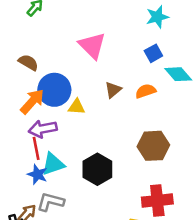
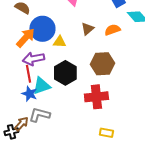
brown hexagon: (153, 146) -> (102, 64), moved
black hexagon: (97, 169) -> (65, 73), moved
red cross: (157, 201) -> (96, 97), moved

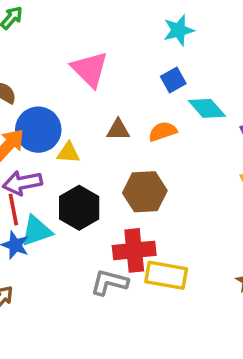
brown triangle: (87, 29) -> (118, 130), turned 40
gray L-shape: (39, 115) -> (109, 282), moved
yellow rectangle: (106, 133) -> (166, 275), moved, size x1.6

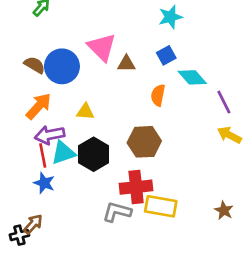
blue circle: (38, 130) -> (62, 66), moved
brown triangle: (118, 130) -> (126, 64), moved
orange semicircle: (163, 131) -> (158, 95), turned -60
cyan triangle: (36, 231) -> (63, 153), moved

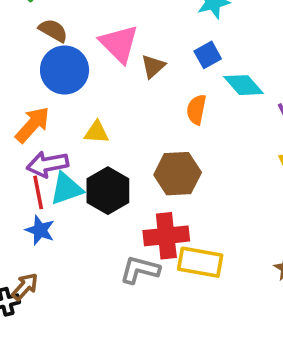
brown triangle: (126, 64) -> (153, 66), turned -42
brown semicircle: (35, 65) -> (53, 30), moved

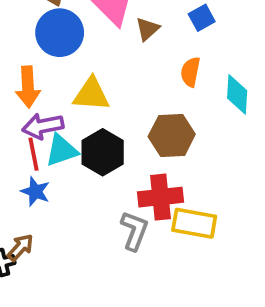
cyan diamond: (244, 85) -> (237, 94), moved, turned 45
orange arrow: (32, 125) -> (28, 87), turned 135
yellow triangle: (97, 132) -> (91, 94), size x1.5
gray L-shape: (140, 270) -> (134, 231), turned 96

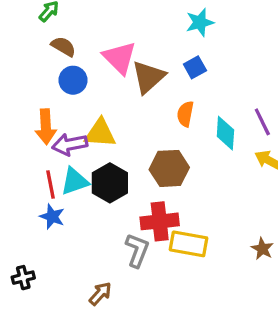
brown triangle: (147, 29) -> (148, 77), size x1.6
blue circle: (60, 33) -> (73, 80), size x0.7
purple arrow: (43, 126) -> (70, 144), moved
brown arrow: (20, 248) -> (100, 294), moved

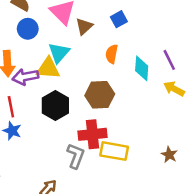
brown triangle: (148, 77) -> (84, 26), size x0.7
cyan triangle: (75, 181) -> (59, 53), moved, turned -30

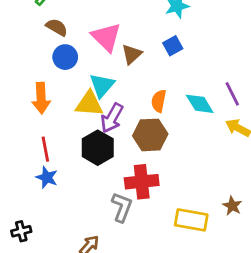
orange semicircle: (112, 54) -> (159, 101), moved
cyan diamond: (142, 68) -> (200, 104), turned -35
purple arrow: (25, 77) -> (112, 118), moved, turned -50
yellow rectangle: (114, 151) -> (191, 220), moved

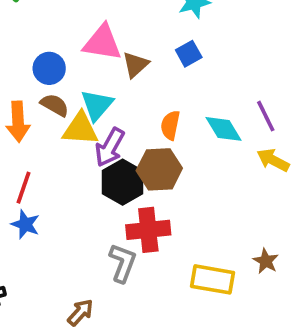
brown semicircle: (57, 27) -> (55, 105), moved
pink triangle: (106, 37) -> (102, 43), turned -36
black hexagon: (98, 148) -> (123, 182), moved
red line: (45, 149) -> (23, 188), turned 30

